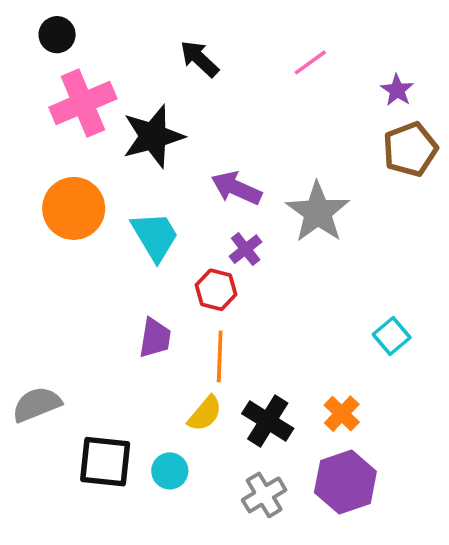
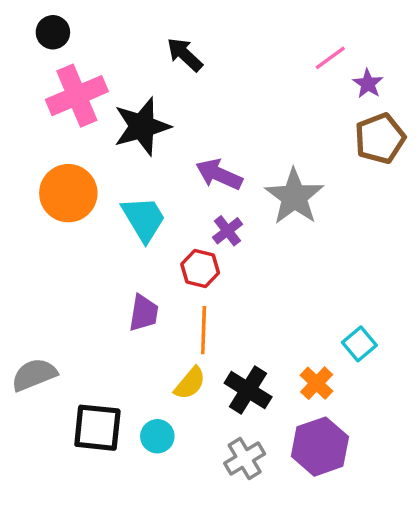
pink line: (310, 62) -> (330, 58), moved
cyan square: (392, 336) -> (359, 344), moved

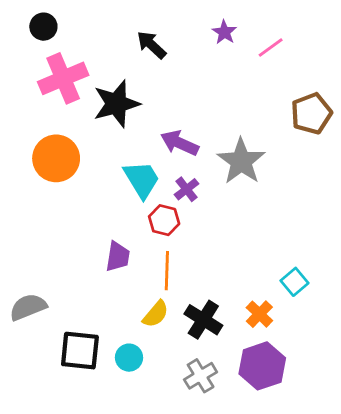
purple star: (368, 84) -> (224, 32), moved
cyan trapezoid: (144, 219) -> (142, 179), moved

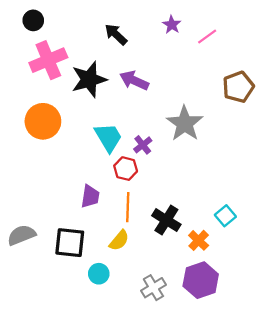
purple arrow: (179, 143) -> (134, 81), moved
black cross: (203, 320) -> (166, 220), moved
black square: (80, 351) -> (70, 243), moved

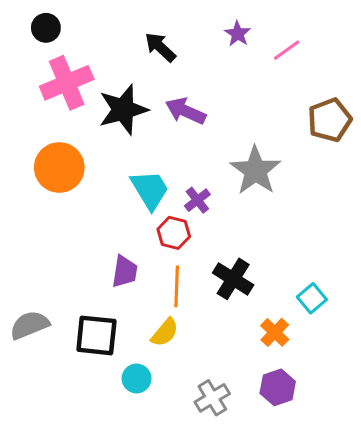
black cross: (166, 220) -> (233, 279), moved
purple hexagon: (201, 280) -> (278, 387), size x0.7

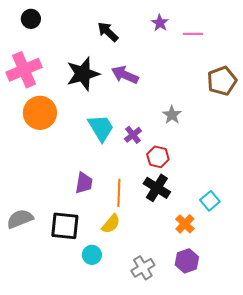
pink line: (287, 50) -> (193, 34), turned 36
pink cross: (67, 83) -> (24, 70), moved
gray star: (255, 170) -> (172, 115), size x0.6
red hexagon: (174, 233) -> (158, 157), moved

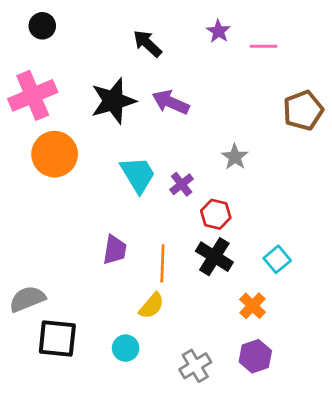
cyan square: (210, 201) -> (277, 259), moved
black square: (65, 226) -> (57, 339), moved

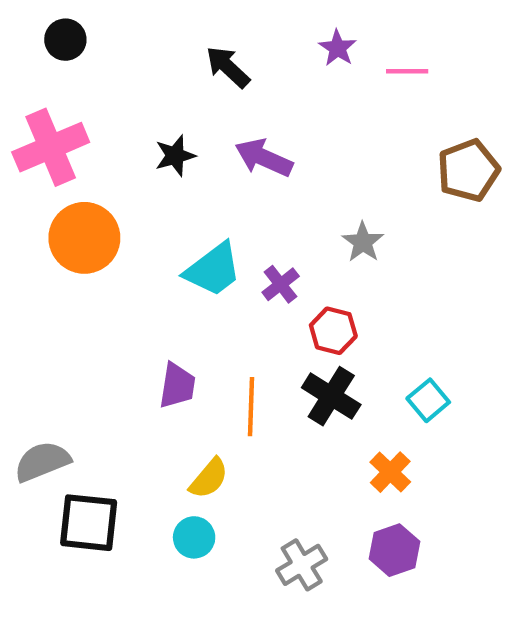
black star: (113, 101) -> (175, 156), size x0.6
cyan trapezoid: (138, 175) -> (213, 270), turned 84
yellow semicircle: (152, 306) -> (209, 478), moved

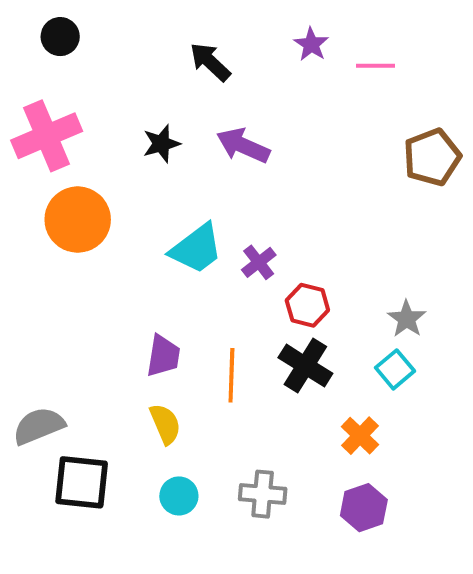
gray star: (363, 242) -> (407, 319), moved
yellow semicircle: (209, 478) -> (165, 424), moved, turned -63
gray cross: (302, 565) -> (263, 494), moved, turned 36

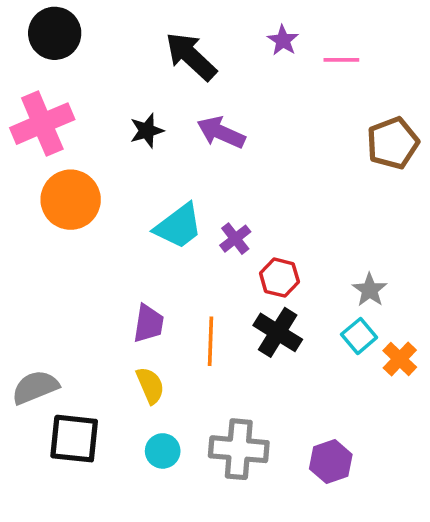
black circle: (60, 37) -> (55, 33), size x1.5
black arrow: (210, 62) -> (191, 56), size x1.4
orange cross: (360, 436) -> (400, 359), moved
gray cross: (263, 494) -> (239, 449), size x1.4

